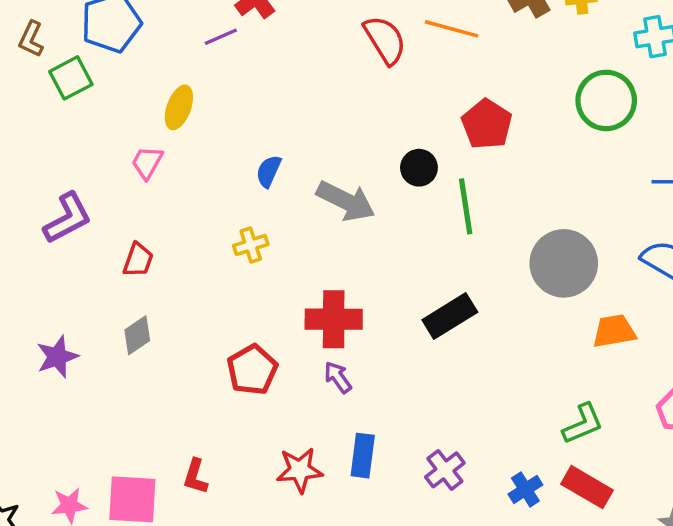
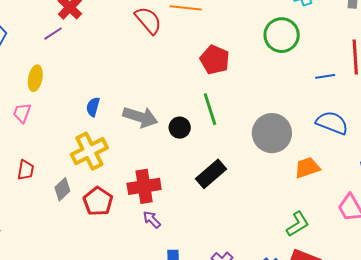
black circle: (419, 168) -> (180, 128), moved
yellow cross: (251, 245) -> (89, 151), size x1.8
gray diamond: (137, 335) -> (62, 189), moved
red pentagon: (252, 370) -> (98, 201), moved

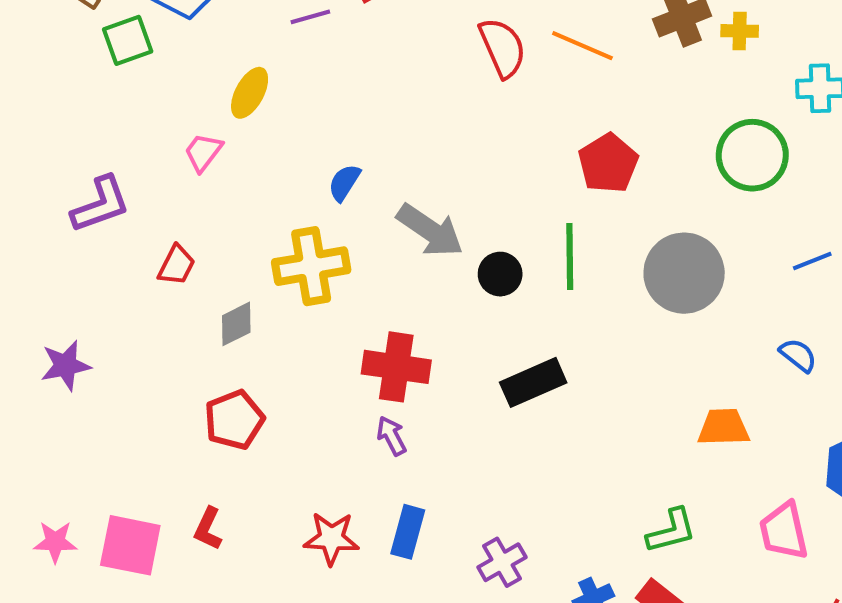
blue line: (325, 76) -> (812, 261), turned -30
blue semicircle: (332, 123) -> (798, 355), size x0.6
gray circle: (272, 133) -> (684, 273), moved
red pentagon: (98, 201) -> (234, 420), moved

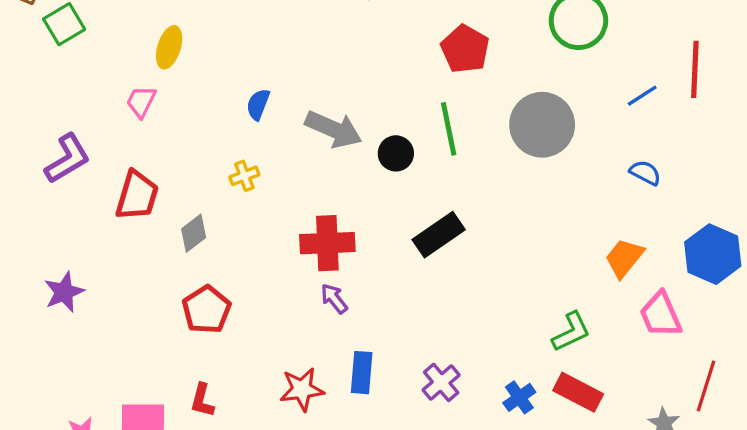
red trapezoid: (176, 265) -> (137, 196), size x1.5
yellow cross: (311, 266) -> (244, 176), size x0.5
orange trapezoid: (724, 427) -> (624, 258), moved, turned -39

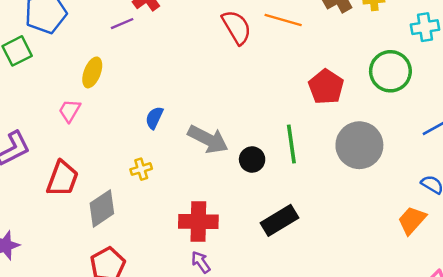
red pentagon: (465, 49) -> (326, 87), moved
gray diamond: (194, 233) -> (102, 208), size x1.4
orange trapezoid: (624, 258) -> (412, 220), moved

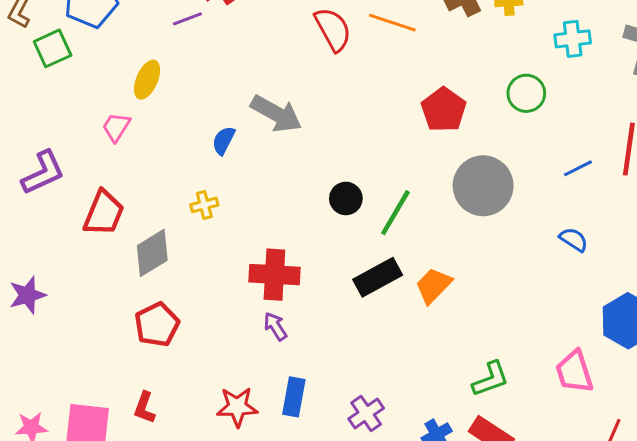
green circle: (390, 71) -> (526, 93), size x0.7
gray arrow: (208, 139) -> (276, 114), moved
green line: (291, 144) -> (395, 213), moved, turned 36
orange trapezoid: (412, 220) -> (434, 286), moved

